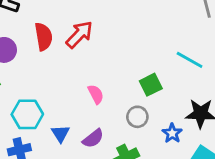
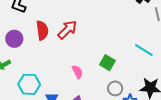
green square: (151, 85) -> (107, 63), moved, turned -35
gray circle: (137, 117) -> (115, 88), moved

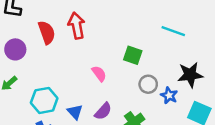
red arrow: (67, 30) -> (77, 26), turned -45

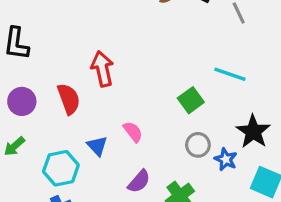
red semicircle: (47, 33) -> (69, 99), moved
green square: (133, 55) -> (191, 100), moved, turned 36
black star: (190, 75) -> (253, 132), turned -30
blue triangle: (75, 112) -> (97, 146), moved

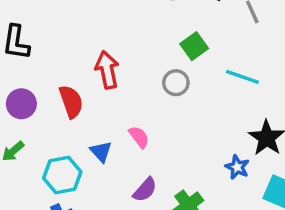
green square: (191, 100) -> (194, 46), moved
gray circle: (198, 145) -> (176, 83), moved

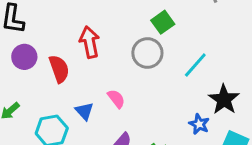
cyan line: (242, 77) -> (195, 65), moved, turned -68
gray circle: (176, 83) -> (147, 53), size x1.4
purple circle: (21, 104) -> (24, 57), moved

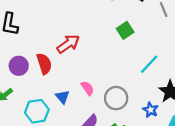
red arrow: (90, 42) -> (68, 44), turned 65
gray circle: (147, 53) -> (116, 98), moved
purple circle: (24, 57) -> (19, 66), moved

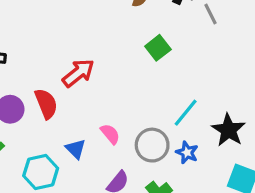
cyan line: (149, 64) -> (186, 113), moved
blue star: (151, 110) -> (187, 153), moved

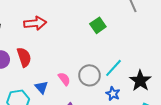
red arrow: (78, 73) -> (35, 23), moved, turned 30
gray circle: (152, 145) -> (90, 75), moved

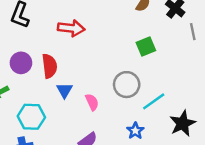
gray circle: (90, 75) -> (127, 85), moved
blue triangle: (41, 87) -> (64, 90), moved
blue star: (113, 94) -> (135, 131), moved

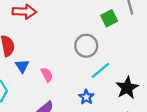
green square: (146, 47) -> (109, 18), moved
gray circle: (127, 85) -> (86, 46), moved

